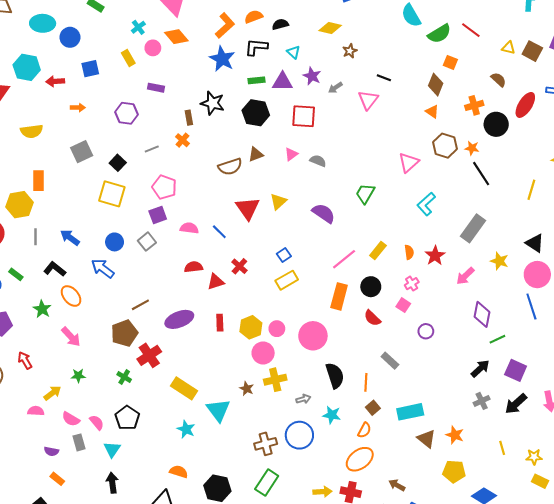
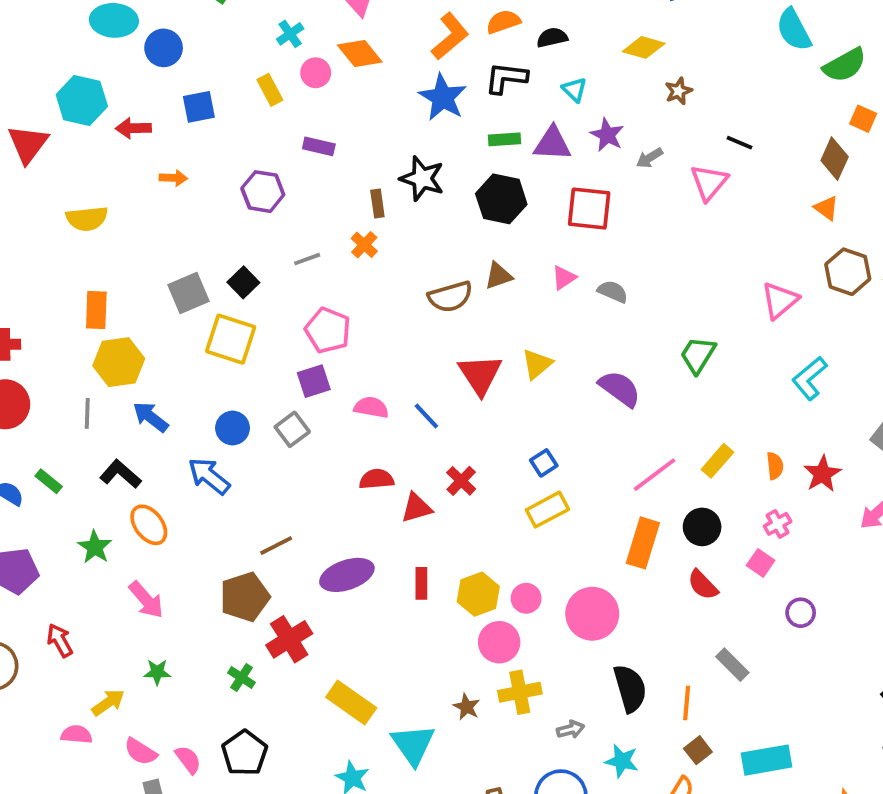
gray square: (82, 152) -> (188, 293), moved
yellow hexagon: (19, 205) -> (119, 362), moved

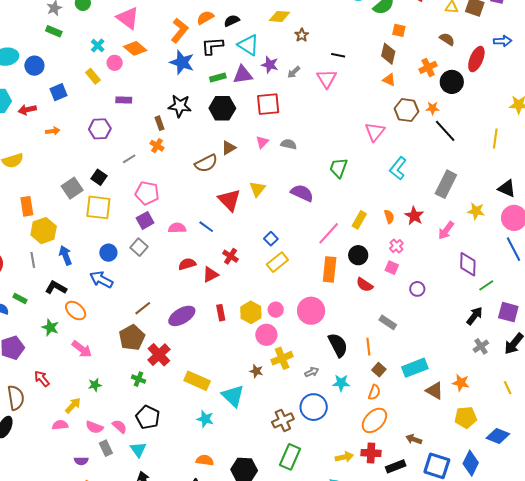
cyan triangle: (574, 90) -> (248, 45), size x1.6
blue arrow: (151, 417) -> (65, 255), turned 42

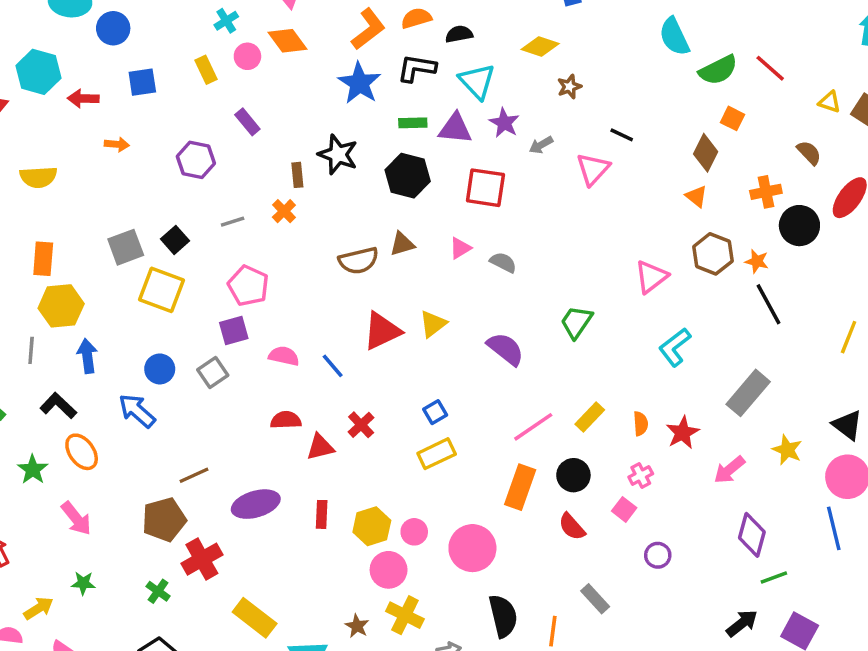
purple rectangle: (124, 100) -> (247, 122), turned 35
red triangle: (229, 200) -> (382, 331), turned 35
yellow cross: (282, 358) -> (405, 615), turned 35

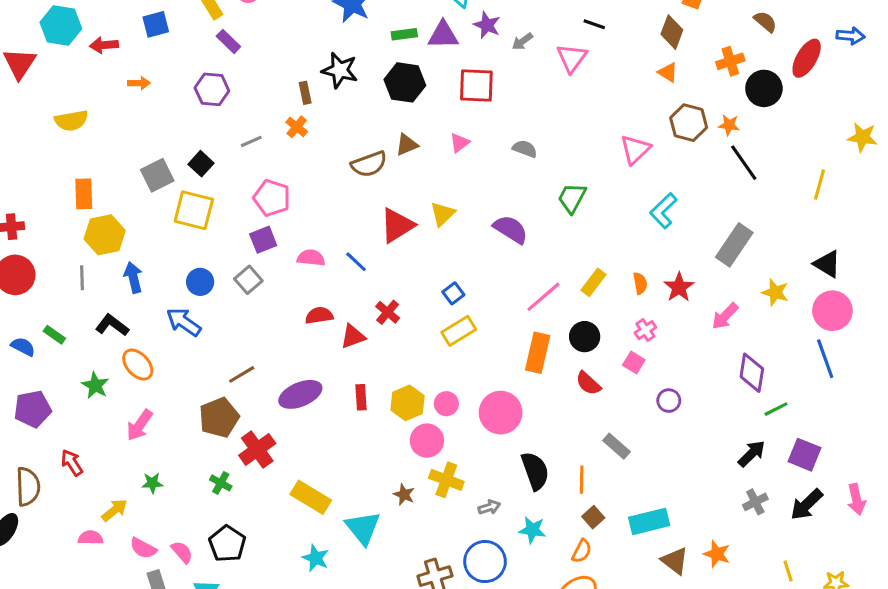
purple rectangle: (247, 122) -> (228, 41), moved
gray semicircle: (503, 262) -> (525, 149), moved
pink arrow: (76, 518) -> (140, 425), turned 80

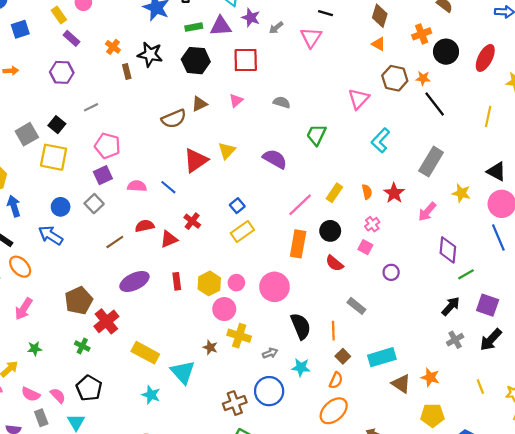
red ellipse: (807, 58) -> (485, 58), moved
orange cross: (297, 127) -> (113, 47), moved
brown line: (242, 374) -> (115, 242), moved

